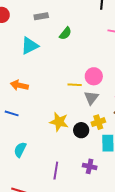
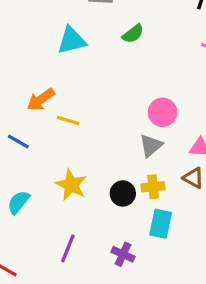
orange arrow: (19, 85) -> (41, 99), turned -60
yellow line: (75, 85) -> (68, 120), moved
yellow star: (59, 122) -> (71, 185), moved

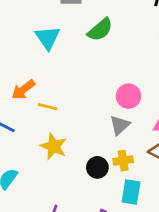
green semicircle: (133, 34) -> (100, 30), size x1.4
cyan triangle: (72, 40) -> (48, 38), turned -48
yellow star: (71, 185) -> (54, 146), moved

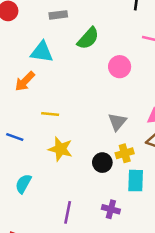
cyan triangle: (48, 38) -> (42, 52), turned -40
orange arrow: (23, 90) -> (25, 81), moved
pink circle: (128, 96) -> (120, 67), moved

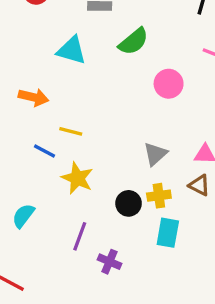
orange arrow: (25, 81) -> (33, 97), moved, turned -130
blue line: (15, 137) -> (45, 151), moved
purple cross: (111, 209) -> (109, 262), moved
purple line: (68, 212) -> (80, 236), moved

